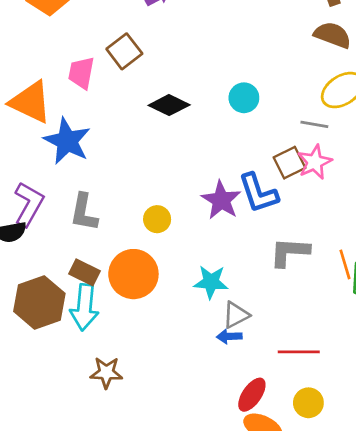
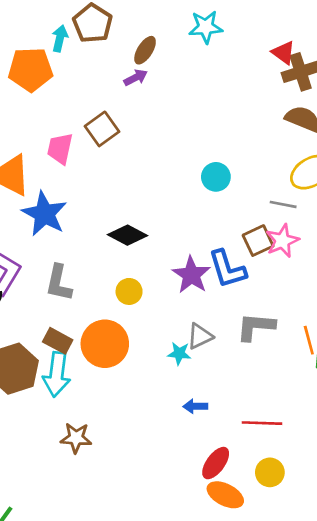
black diamond: (169, 105) -> (128, 235), moved
cyan star: (211, 282) -> (179, 353), size x0.7
gray triangle: (236, 315) -> (200, 336), moved

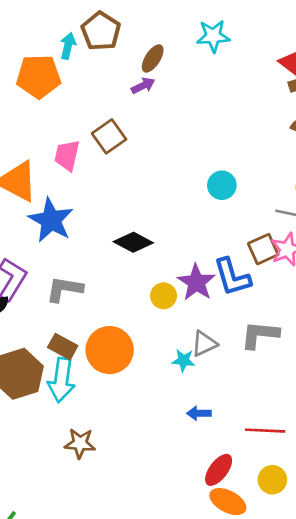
gray L-shape: (59, 283) -> (64, 289), turned 87
yellow circle: (129, 291) -> (164, 296), moved

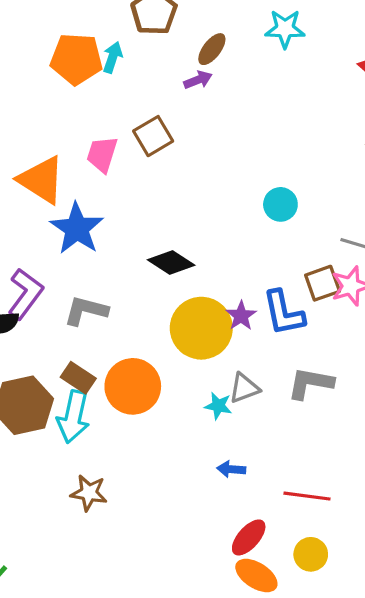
cyan arrow: (68, 46) -> (113, 57), moved
purple star: (196, 282) -> (241, 316), size x0.7
yellow circle: (164, 296) -> (201, 328), size x2.0

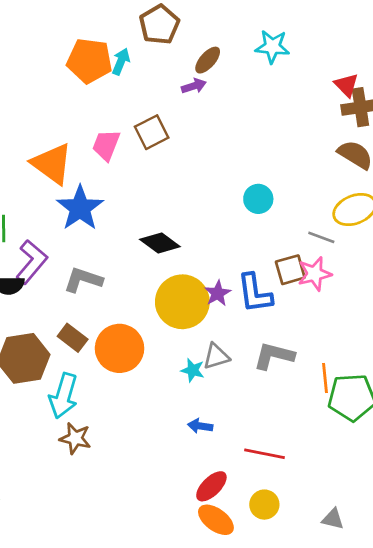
cyan arrow: (73, 417) -> (63, 396), moved

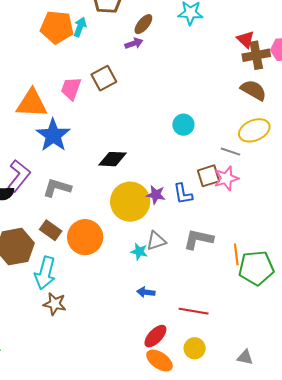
orange triangle: (52, 164) -> (32, 103), turned -32
black diamond: (160, 243) -> (112, 159), turned -32
purple star: (218, 293) -> (156, 195), turned -30
blue L-shape: (255, 293) -> (183, 194), size x0.7

